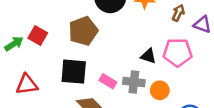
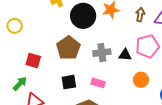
green arrow: (14, 44) -> (20, 84), moved
black square: (74, 72) -> (69, 82), size x0.7
gray cross: (134, 82) -> (102, 53), moved

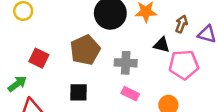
black triangle: (125, 55) -> (162, 45), moved
pink rectangle: (98, 83) -> (130, 94), moved

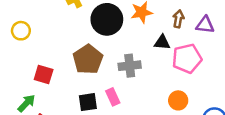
pink rectangle: (130, 94) -> (113, 97), moved, turned 48

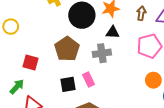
black triangle: (162, 42) -> (113, 32), moved
orange circle: (178, 100) -> (153, 80), moved

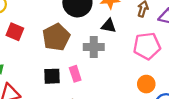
red square: (31, 62) -> (15, 32), moved

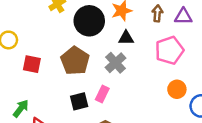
gray cross: (94, 47) -> (115, 63), turned -30
pink rectangle: (75, 74) -> (102, 94), turned 56

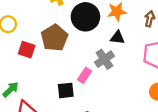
brown pentagon: (75, 61) -> (54, 38), moved
pink rectangle: (102, 94) -> (85, 75), moved

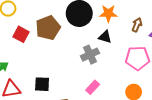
pink rectangle: (85, 75) -> (93, 87), moved
black square: (66, 90) -> (42, 84), moved

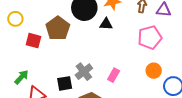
black triangle: (105, 37) -> (106, 24), moved
gray cross: (90, 55) -> (84, 72), moved

